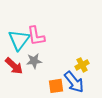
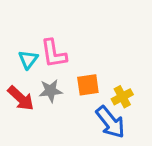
cyan triangle: (19, 40) -> (28, 59), size x0.6
orange square: (56, 86) -> (88, 85), moved

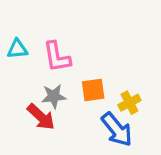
cyan triangle: (28, 59) -> (17, 49), moved, turned 48
red arrow: (21, 98) -> (41, 117), moved

